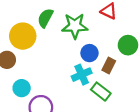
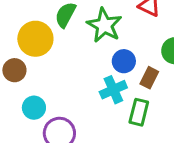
green star: (75, 26) -> (104, 25), turned 30
green rectangle: (101, 92) -> (139, 112), turned 66

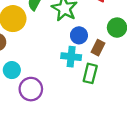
cyan cross: (113, 90) -> (71, 57), turned 30

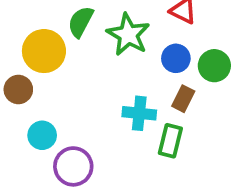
blue circle: (79, 35) -> (176, 58), moved

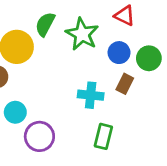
green rectangle: (170, 141) -> (103, 136), moved

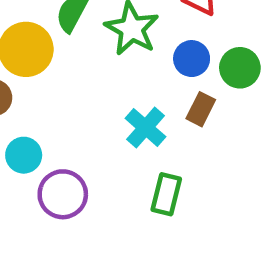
cyan cross: (91, 95) -> (146, 128), turned 35

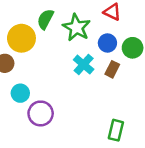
cyan cross: (146, 128) -> (84, 65), moved
green rectangle: (166, 194) -> (116, 130), moved

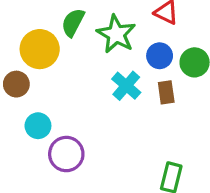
brown rectangle: (112, 69) -> (166, 92), turned -35

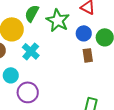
cyan cross: (126, 86) -> (31, 51), moved

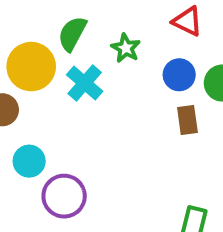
green star: (58, 20) -> (126, 48), size x0.6
cyan cross: (31, 51) -> (85, 83), moved

